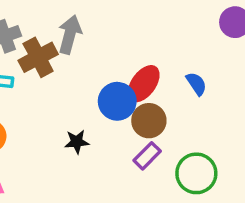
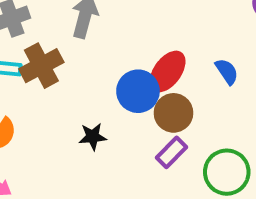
brown cross: (38, 57) -> (41, 66), moved

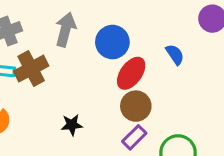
blue semicircle: (227, 71) -> (175, 55), moved
blue circle: (138, 91) -> (112, 42), moved

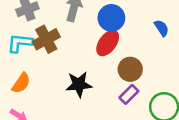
red ellipse: (131, 73) -> (108, 43), moved
black star: (72, 125) -> (79, 84), size x1.5

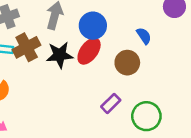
brown circle: (130, 69) -> (127, 63), moved
black star: (79, 84) -> (60, 55), moved

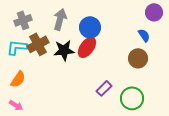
blue semicircle: (144, 36) -> (144, 35), moved
brown circle: (127, 63) -> (138, 58), moved

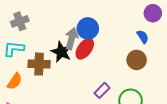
gray arrow: (60, 19) -> (72, 39), moved
brown cross: (38, 44) -> (39, 64), moved, turned 30
black star: (64, 50) -> (61, 52), turned 30

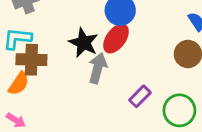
gray arrow: (72, 39) -> (98, 68), moved
brown cross: (39, 64) -> (31, 60), moved

